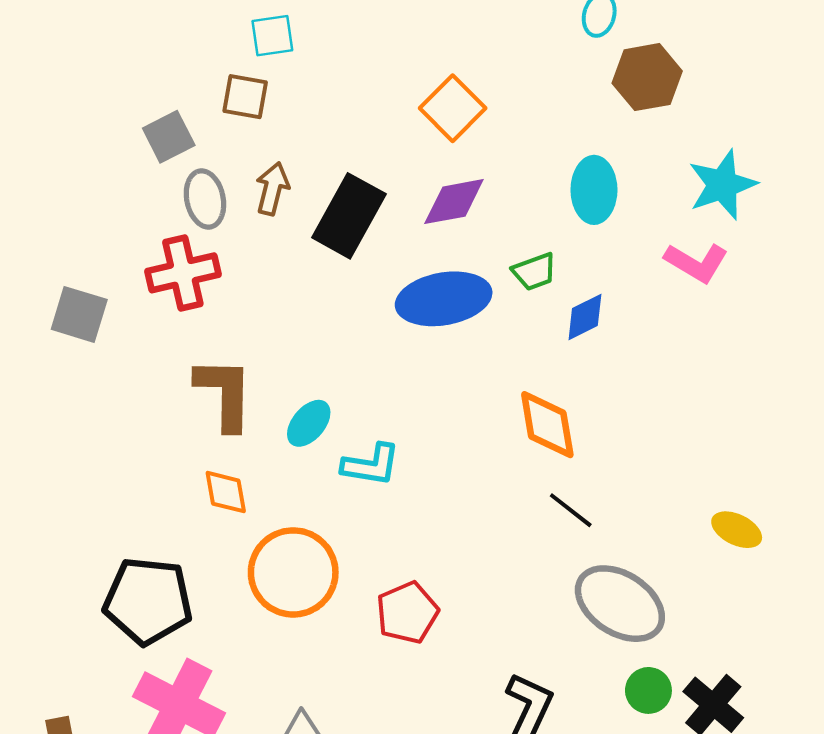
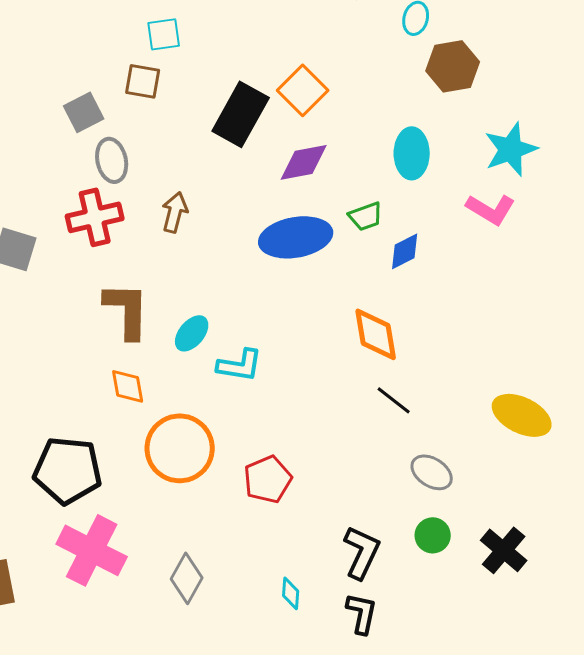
brown arrow: (272, 189) -> (175, 212), moved
black rectangle: (349, 216) -> (241, 114), moved
yellow ellipse: (737, 530) -> (522, 415), size x1.5
gray ellipse: (620, 604) -> (432, 472), size x0.6
green circle: (648, 690) -> (433, 535), moved

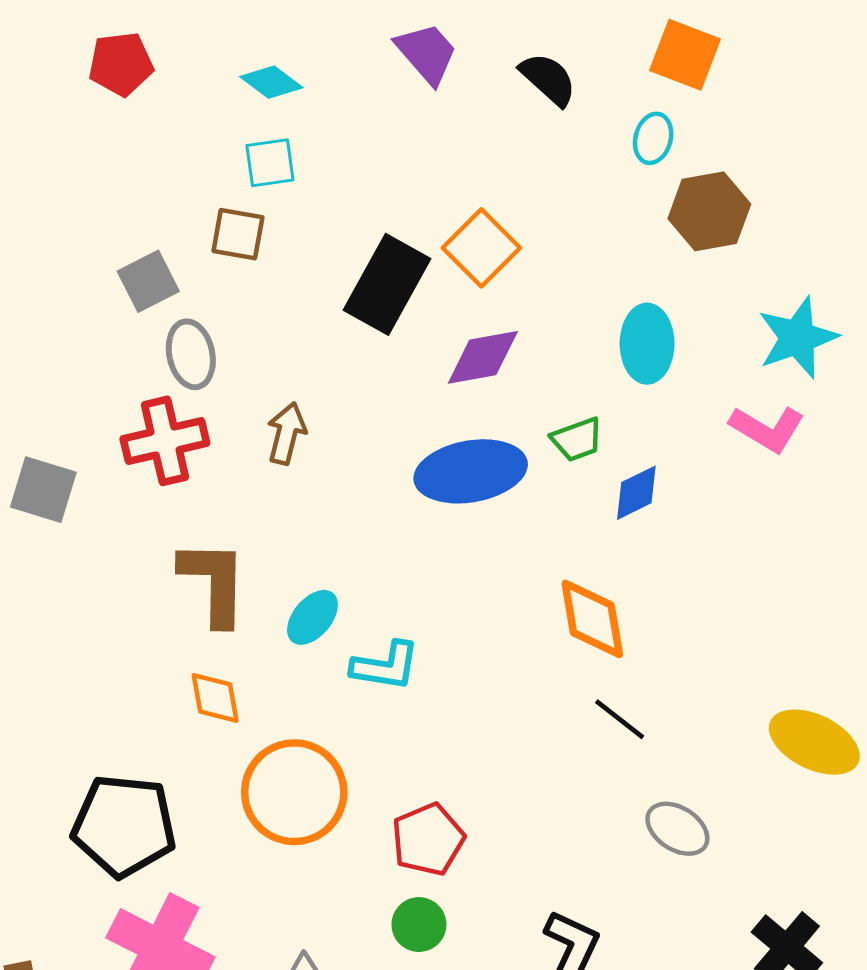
green circle: (433, 535) -> (419, 925), moved

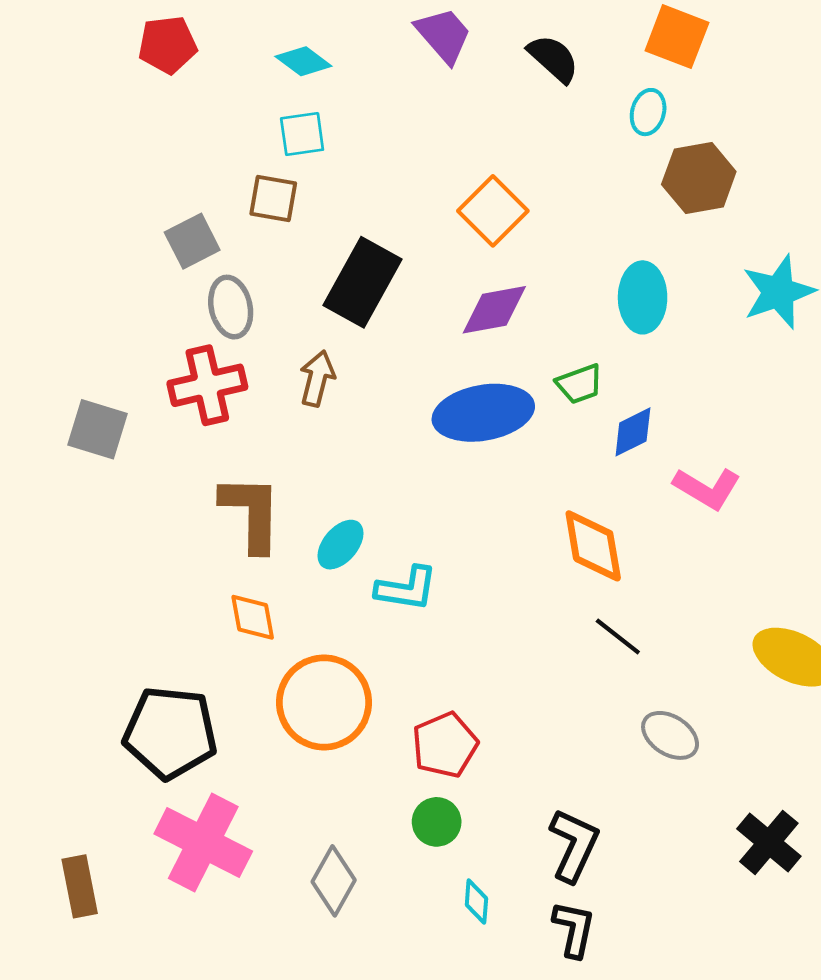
black rectangle: (387, 284) -> (362, 282), moved
pink L-shape: (767, 429) -> (707, 488), moved

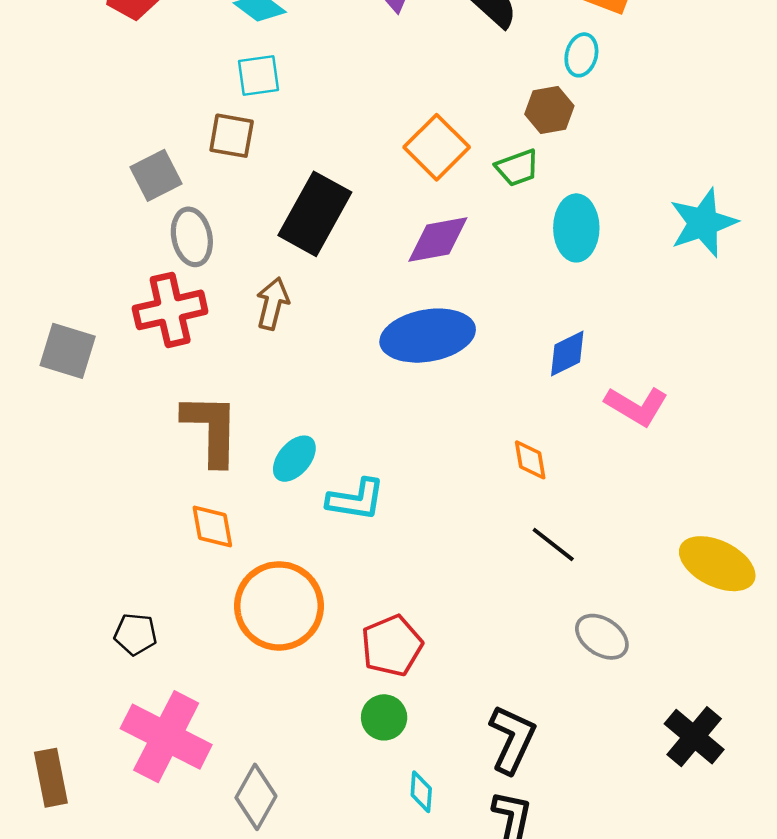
brown hexagon: (699, 178) -> (549, 110), moved, size x0.7
green trapezoid: (579, 384) -> (517, 168), moved
orange diamond: (593, 546) -> (530, 460), size x0.6
black pentagon: (170, 733) -> (135, 634), size x0.5
gray diamond: (334, 881) -> (256, 797), moved

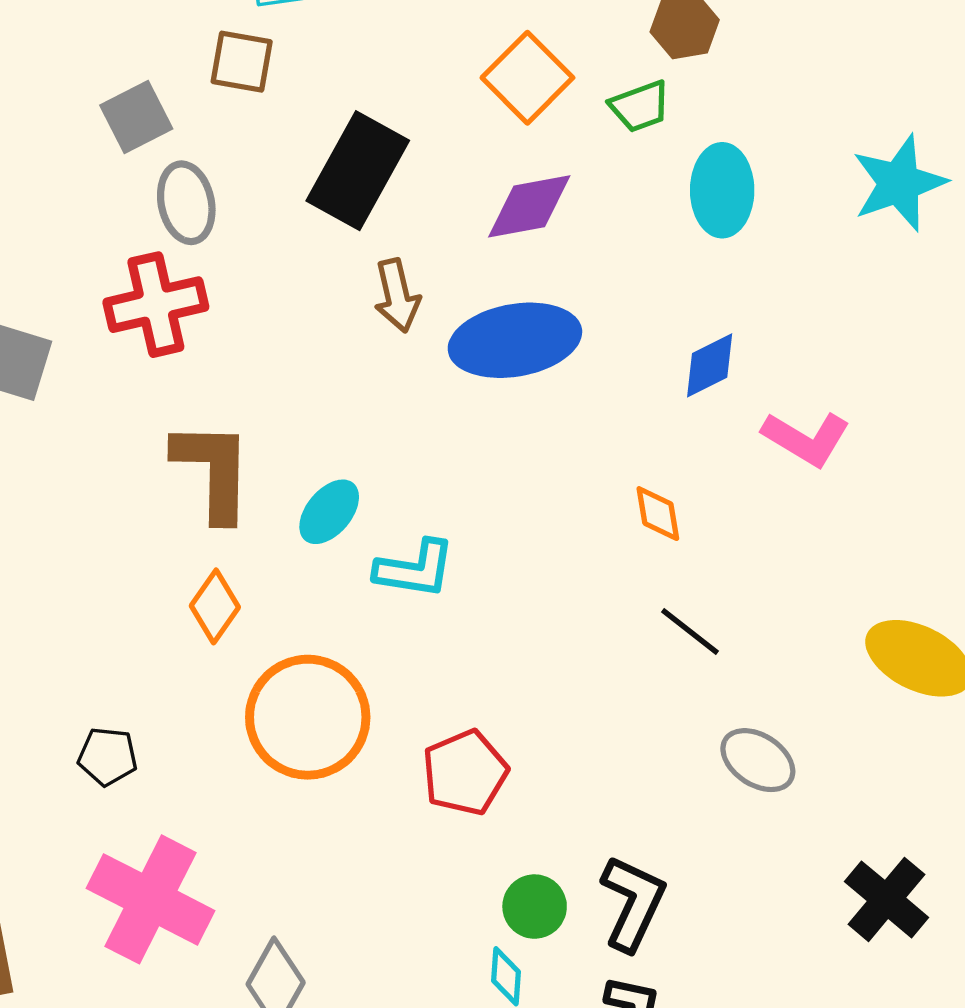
brown arrow: (273, 304) -> (397, 296), moved, turned 153
orange diamond: (212, 526) -> (215, 606), turned 45
green circle: (384, 717) -> (535, 907), moved

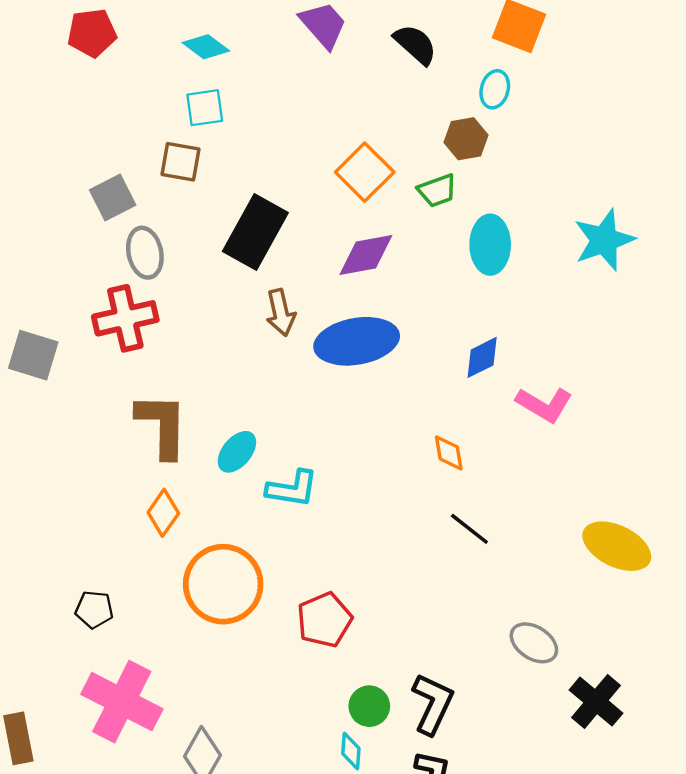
gray ellipse: (758, 760) -> (534, 643), moved

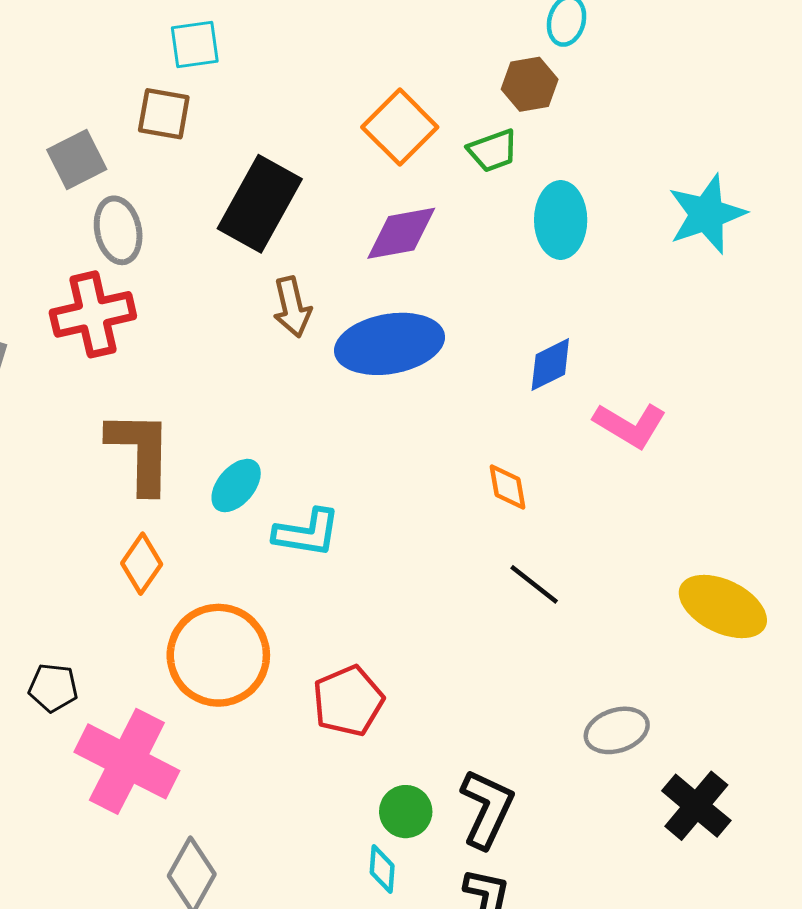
gray ellipse: (534, 643) -> (617, 730), turned -51
pink cross: (122, 702) -> (127, 761), moved

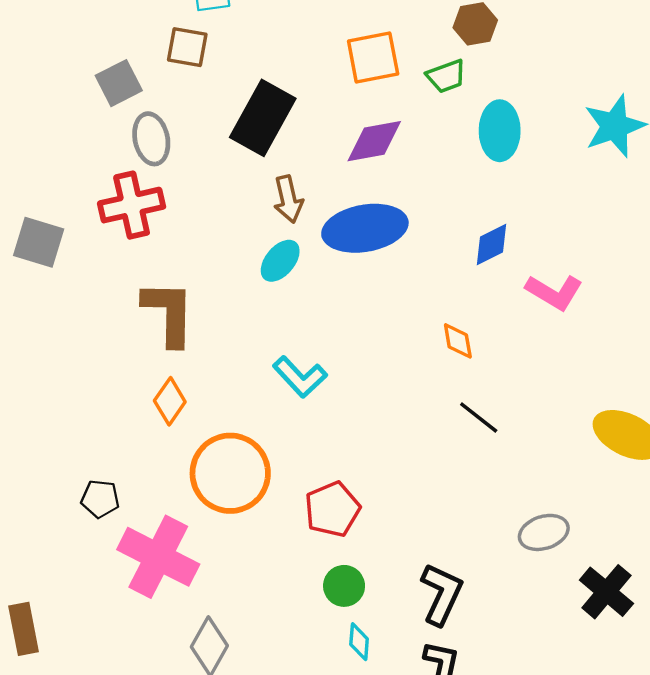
orange square: (400, 127) -> (373, 58), turned 34
cyan ellipse: (236, 486) -> (280, 261), moved
cyan L-shape: (307, 533) -> (300, 377), turned 38
green circle: (406, 812) -> (344, 586), moved

